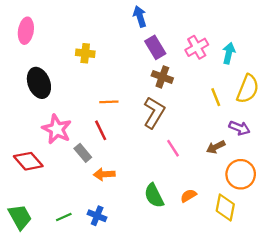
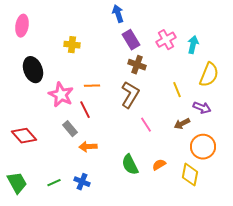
yellow line: (216, 97) -> (177, 90), moved
pink star: (57, 129) -> (61, 95), moved

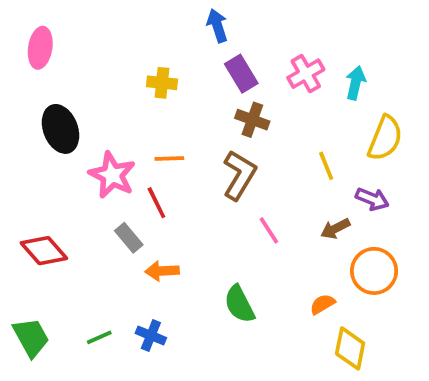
yellow cross: (72, 45) -> (162, 83), moved
orange semicircle: (159, 165) -> (322, 304), moved
yellow diamond: (190, 175) -> (350, 348), moved

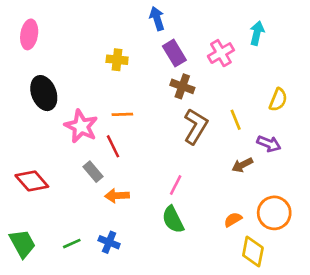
cyan arrow: (356, 83) -> (257, 33), moved
yellow semicircle: (385, 138) -> (278, 100), size x0.7
brown L-shape: (239, 175) -> (196, 126), moved
pink line: (269, 230) -> (176, 185), moved, turned 60
orange circle: (374, 271) -> (274, 213), moved

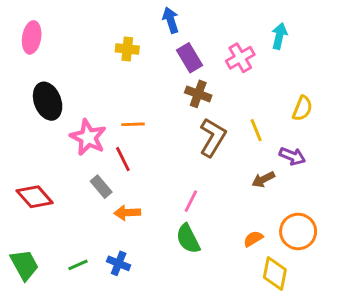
yellow cross: (117, 60) -> (127, 49), moved

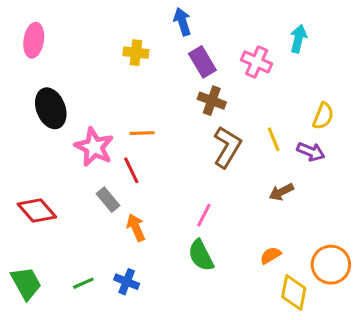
pink cross: (240, 58) -> (257, 62), turned -36
purple arrow: (292, 156) -> (311, 152), moved
orange arrow: (127, 213) -> (136, 228), turned 70
orange circle: (298, 231) -> (331, 265), moved

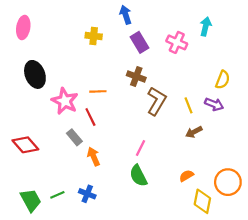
brown cross: (212, 101) -> (136, 77), moved
yellow line: (274, 139) -> (188, 105), moved
green trapezoid: (26, 283) -> (31, 200), moved

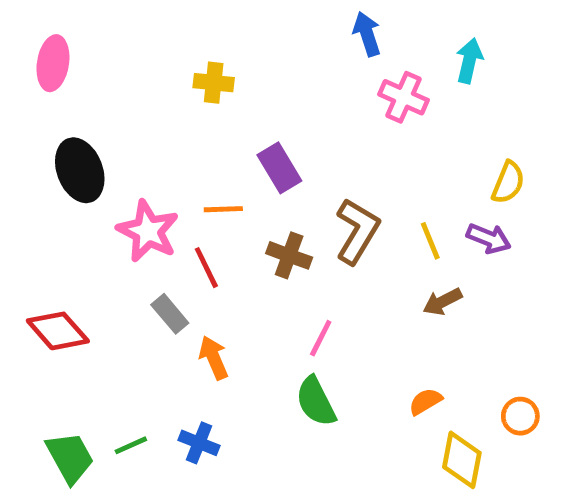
blue arrow: (126, 15) -> (367, 34), moved
purple rectangle: (139, 42) -> (279, 168), moved
brown cross: (136, 77) -> (289, 255), moved
orange circle: (228, 182) -> (520, 416), size x0.6

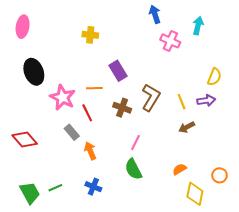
purple arrow: (489, 238) -> (206, 100), turned -30
blue cross: (199, 443) -> (93, 187), moved

